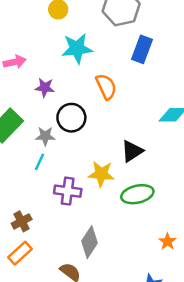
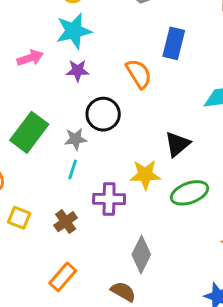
cyan star: (77, 48) -> (74, 31), moved
blue rectangle: (142, 49) -> (174, 43), moved
purple star: (45, 88) -> (78, 71), moved
brown cross: (22, 221) -> (66, 222), moved

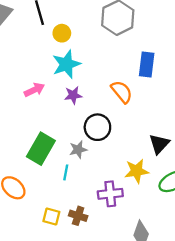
cyan line: (73, 169) -> (66, 172), moved
yellow square: (19, 218) -> (51, 217), moved
brown cross: (66, 222) -> (78, 216), turned -30

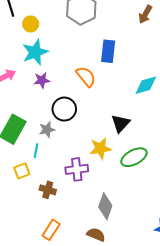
yellow square: (51, 217) -> (22, 171), moved, turned -35

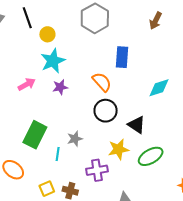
black circle: (64, 109) -> (106, 111), moved
black triangle: (121, 123) -> (137, 125), turned -36
gray star: (47, 130) -> (75, 139), moved
yellow square: (22, 171) -> (47, 189), moved

